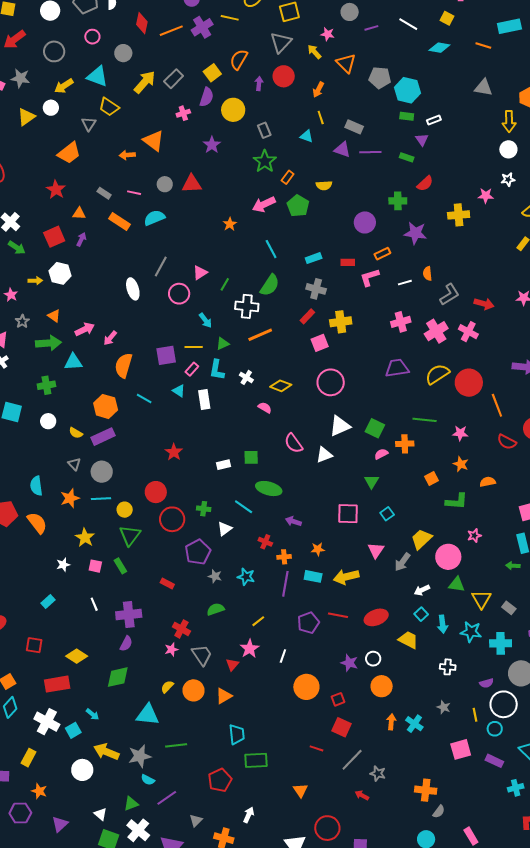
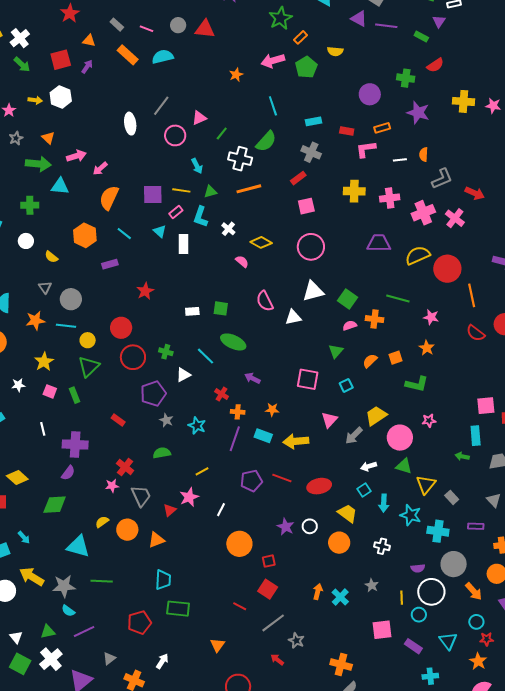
pink star: (486, 196) -> (493, 106), moved
yellow cross: (341, 322) -> (354, 191), moved
purple rectangle: (103, 437) -> (110, 264), moved, size x0.7
orange semicircle: (488, 482) -> (370, 361), moved, turned -42
orange circle: (382, 686) -> (339, 543), moved

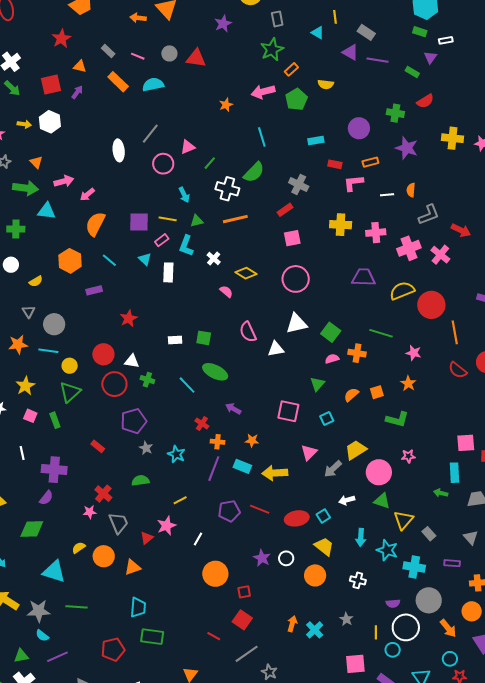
cyan rectangle: (314, 121) -> (316, 140), moved
yellow semicircle: (51, 257) -> (36, 281), turned -72
white triangle: (183, 375) -> (132, 361), moved, turned 35
cyan square: (364, 490) -> (323, 516), moved

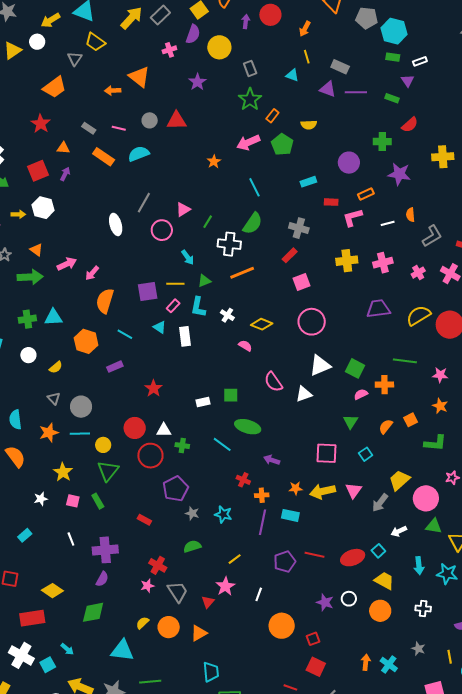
cyan triangle: (47, 211) -> (53, 317), moved
pink cross: (409, 248) -> (418, 273), size x0.6
yellow arrow: (275, 473) -> (323, 491), moved

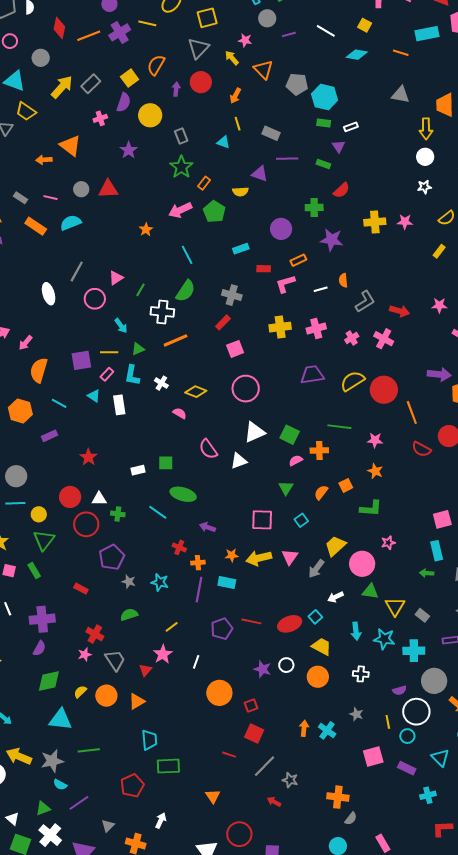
purple triangle: (328, 89) -> (260, 174), moved
green diamond: (93, 612) -> (49, 681), moved

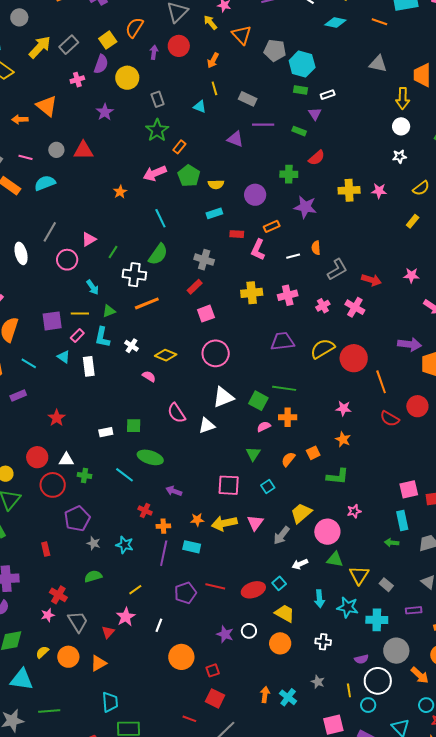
yellow semicircle: (240, 192) -> (216, 184), moved
pink L-shape: (285, 284) -> (258, 250), turned -50
green line: (339, 427) -> (284, 388), moved
red rectangle: (81, 589) -> (46, 549), turned 48

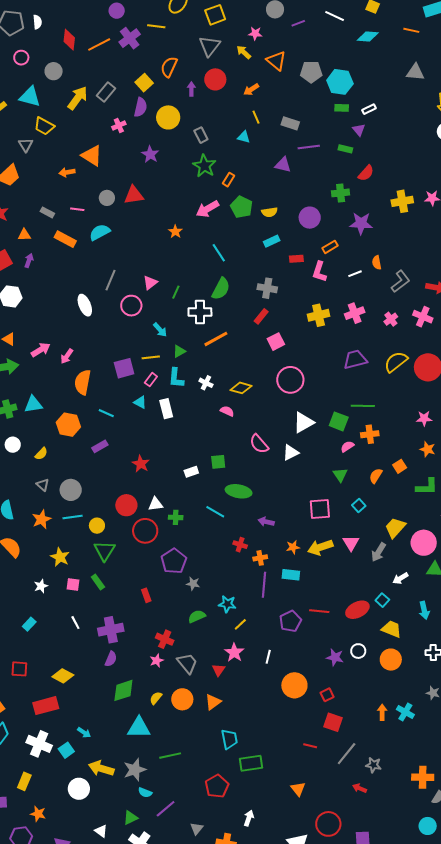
orange arrow: (213, 60) -> (251, 90), turned 35
cyan star: (125, 545) -> (227, 604), moved

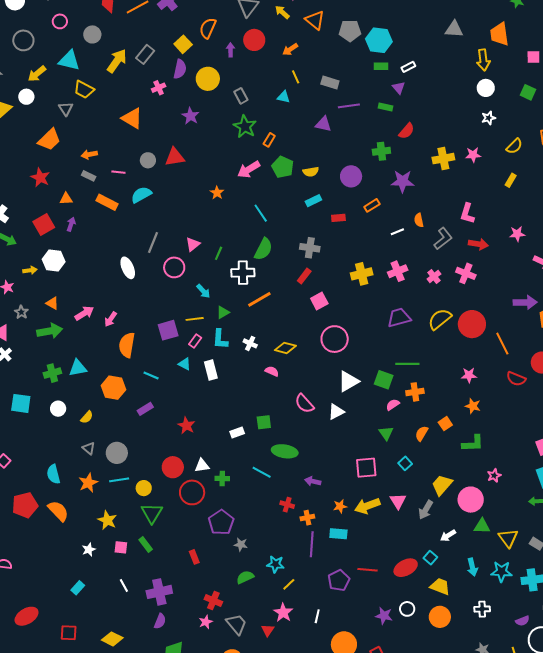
orange arrow: (67, 172) -> (89, 154), moved
pink L-shape: (319, 272) -> (467, 213), moved

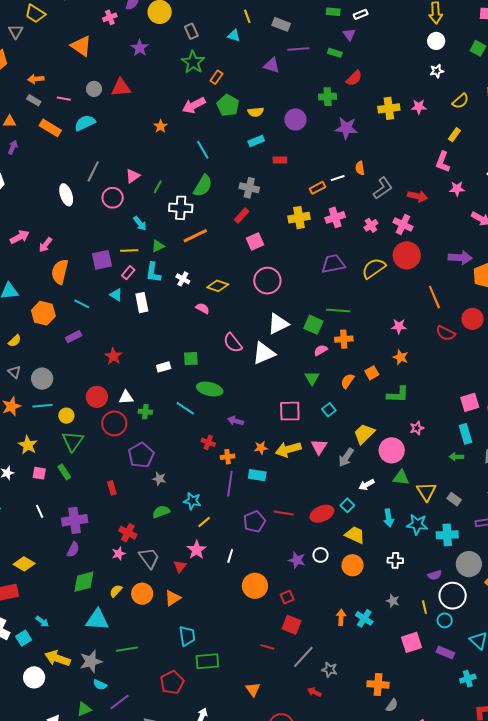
orange rectangle: (372, 205) -> (317, 188), moved
pink L-shape: (467, 213) -> (443, 162), moved
red circle: (472, 324) -> (407, 255), moved
white triangle: (336, 412) -> (264, 353), size x1.4

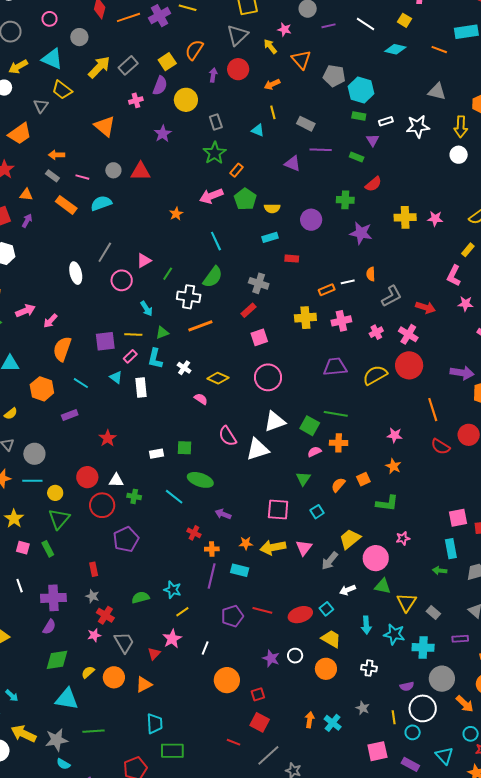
white star: (437, 71) -> (418, 126), moved, size x1.6
gray star: (159, 479) -> (92, 596), moved

